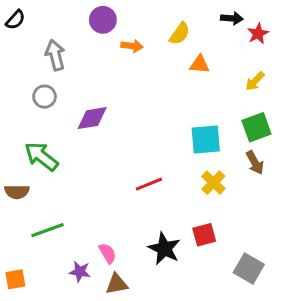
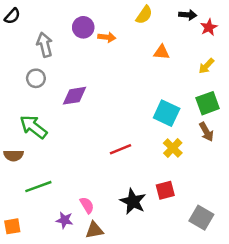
purple circle: (103, 20) -> (83, 27), moved
yellow semicircle: (180, 34) -> (144, 15), moved
cyan square: (206, 140) -> (167, 113), turned 30

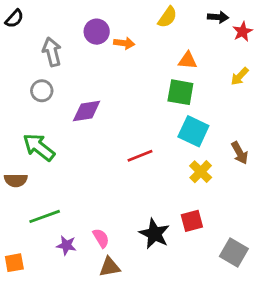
green square: (208, 103) -> (180, 92), moved, turned 30
red line: (121, 149) -> (140, 156), moved
purple star: (65, 220) -> (66, 245), moved

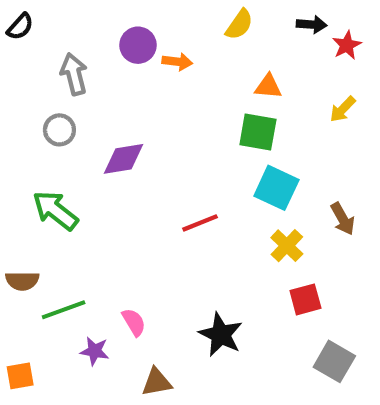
brown semicircle: (16, 180) -> (22, 281), moved
red square: (192, 221) -> (305, 299), moved
pink semicircle: (101, 238) -> (134, 322), moved

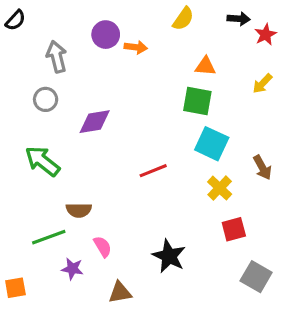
brown semicircle: (22, 281) -> (79, 210), moved

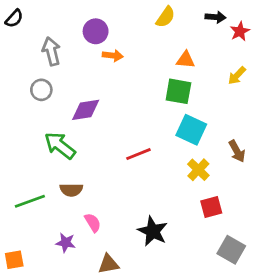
orange arrow: (136, 47) -> (113, 56), moved
green arrow: (42, 161) -> (60, 146), moved
green line: (49, 237) -> (30, 201), moved

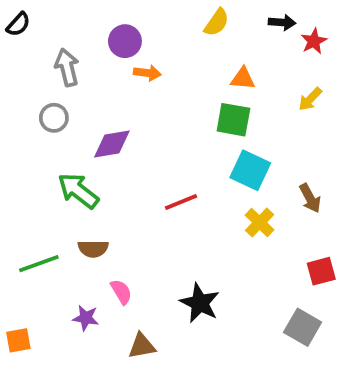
red square: (211, 207) -> (321, 271), moved

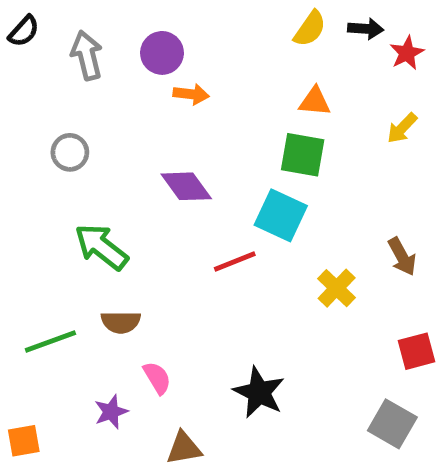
yellow semicircle: (217, 22) -> (310, 29), moved
gray arrow: (67, 67) -> (87, 55), moved
purple diamond: (112, 144) -> (186, 186), moved, turned 63
cyan square: (250, 170) -> (281, 215), moved
purple star: (86, 318) -> (111, 412), turned -30

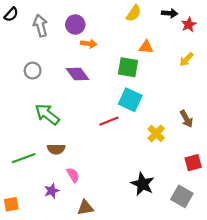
yellow semicircle: (310, 29) -> (134, 13), moved
green square: (303, 155) -> (128, 67), moved
purple diamond: (186, 186) -> (77, 74), moved
black star: (259, 392) -> (143, 184), moved

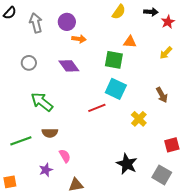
brown arrow: (186, 119) -> (162, 95), moved

